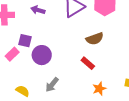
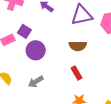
brown semicircle: (95, 39) -> (78, 46), moved

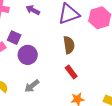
brown semicircle: (78, 46) -> (69, 45), turned -90

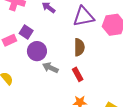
gray arrow: (32, 86) -> (50, 68), moved, turned 56

